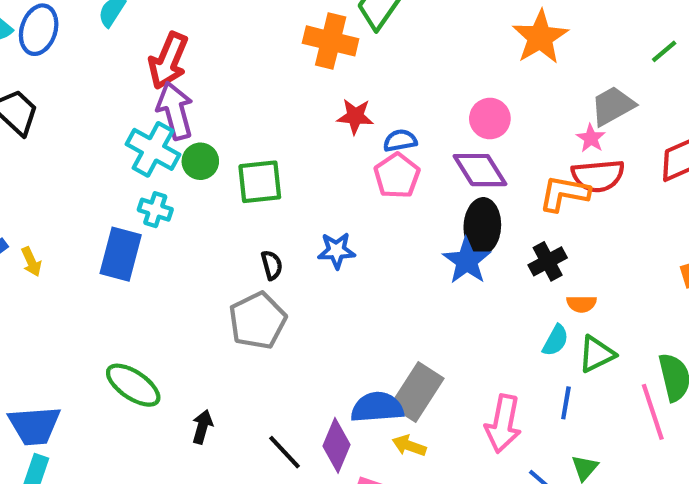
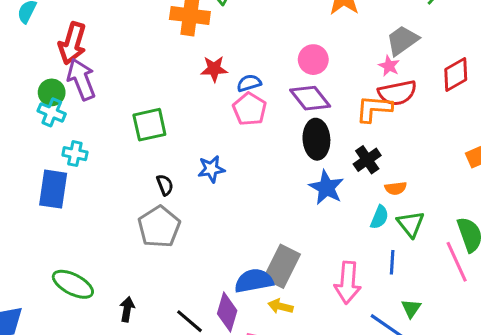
cyan cross: (153, 149) -> (52, 112), moved, size x0.7
green circle: (200, 161) -> (52, 92), moved
blue star: (467, 261) -> (326, 188), moved
green triangle: (597, 354) -> (411, 224), turned -36

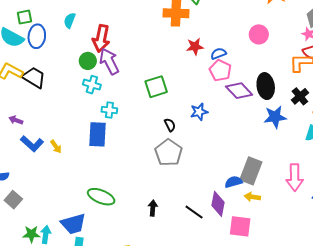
green circle: (52, 92) -> (88, 61), moved
purple diamond: (310, 98) -> (239, 91), moved
blue star: (326, 188) -> (275, 117), turned -30
blue semicircle: (254, 281) -> (234, 182), size x0.7
green ellipse: (73, 284) -> (101, 197), moved

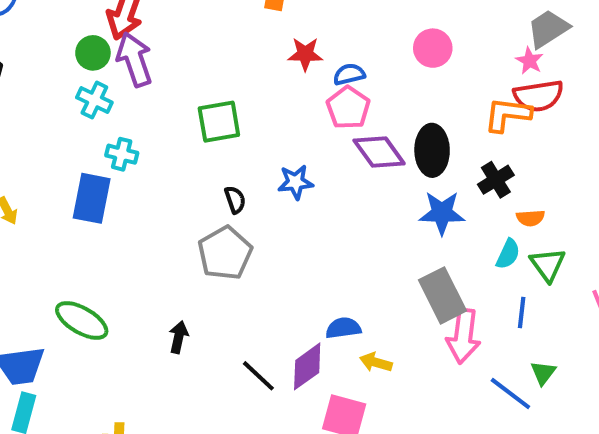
gray rectangle: (251, 171) -> (443, 295), moved, turned -56
purple diamond: (218, 204) -> (307, 366), turned 35
black arrow: (153, 208) -> (179, 337), moved

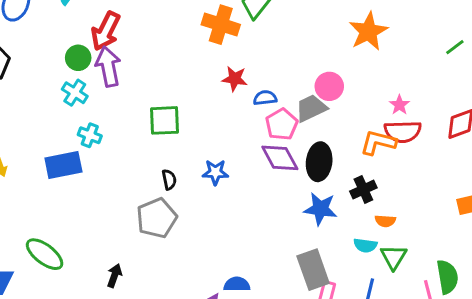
gray trapezoid: (548, 29) -> (311, 108), moved
pink pentagon: (348, 108) -> (282, 124), moved
blue rectangle: (92, 198) -> (63, 165), turned 60
cyan semicircle: (508, 254) -> (365, 245), turned 65

